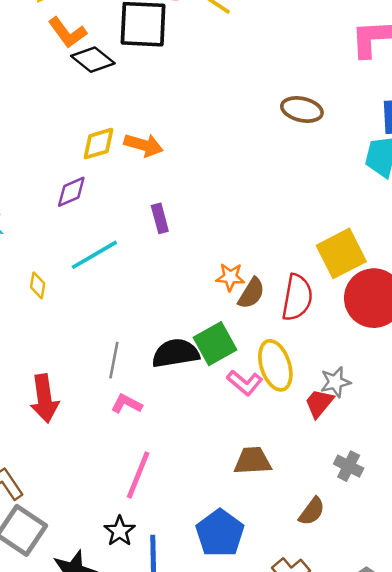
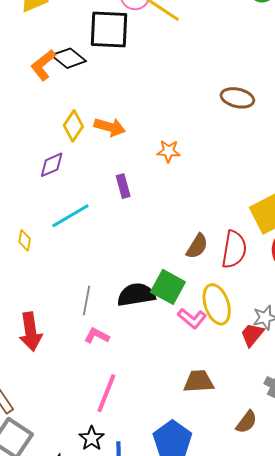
orange L-shape: (67, 33) -> (43, 65), moved, turned 88
yellow diamond: (99, 144) -> (73, 126), turned -40
orange star: (230, 277) -> (169, 151), moved
green square: (215, 344) -> (168, 287), turned -32

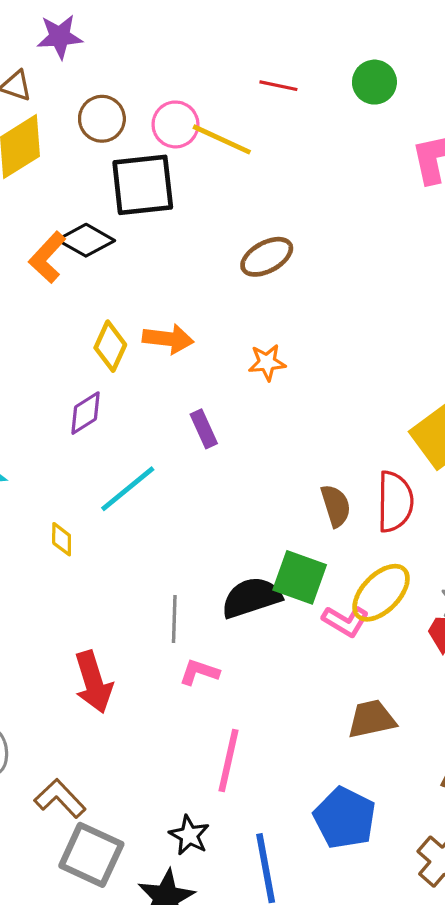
brown ellipse: (237, 98) -> (267, 257), moved, turned -32
brown semicircle: (197, 246) -> (336, 506), turned -40
yellow ellipse: (217, 304) -> (381, 593), turned 72
black star: (92, 438) -> (189, 835), moved

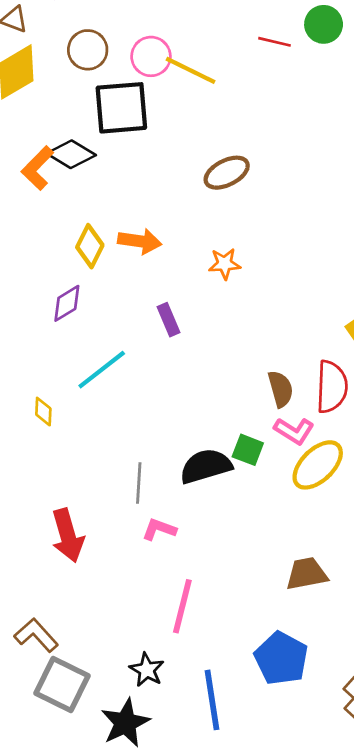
red line: (278, 86) -> (275, 42), moved
green square: (300, 577) -> (248, 450), size x0.7
pink L-shape: (345, 621) -> (294, 431), moved

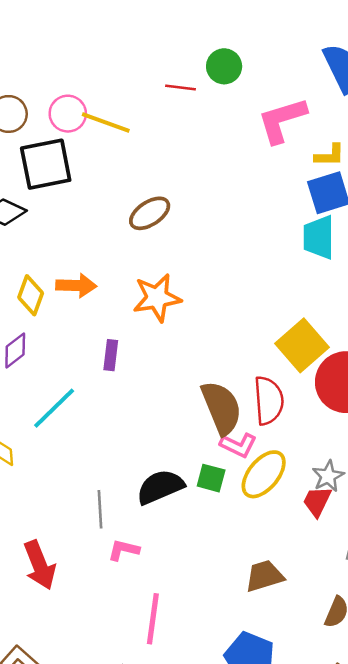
orange star: (225, 264) -> (157, 298), size x1.6
purple rectangle: (169, 320) -> (111, 355), turned 36
brown semicircle: (281, 389) -> (222, 408), size x1.6
green square: (248, 450) -> (211, 478), moved

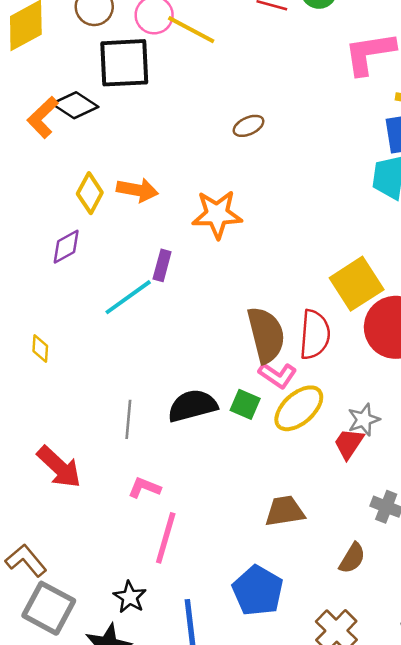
brown ellipse: (150, 213) -> (249, 126), moved, size x0.7
cyan line: (54, 408) -> (128, 297), moved
pink L-shape: (124, 550) -> (144, 488), moved
red arrow: (40, 565) -> (59, 467), turned -33

